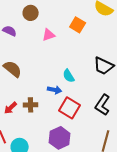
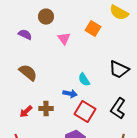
pink triangle: (49, 35) -> (64, 39), turned -48

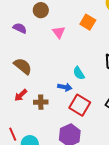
red arrow: (26, 112) -> (21, 95), moved

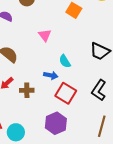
pink triangle: (59, 32) -> (45, 35), moved

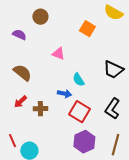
pink triangle: (45, 35) -> (58, 54), turned -32
purple hexagon: (56, 123) -> (84, 142), moved

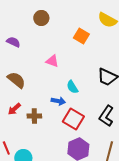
brown circle: (40, 17) -> (41, 18), moved

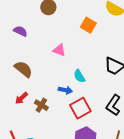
brown cross: (34, 116) -> (41, 105), turned 32
red square: (73, 119) -> (80, 108), turned 30

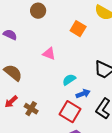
cyan semicircle: (79, 76) -> (69, 80), turned 88
blue arrow: (65, 90) -> (83, 94), moved, turned -32
red square: (80, 108) -> (70, 112), turned -30

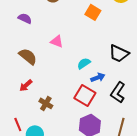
pink triangle: (49, 54) -> (57, 41), moved
brown cross: (31, 109) -> (46, 103), moved

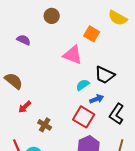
pink triangle: (57, 41) -> (73, 55), moved, size x1.5
black trapezoid: (119, 53) -> (105, 75), moved
brown semicircle: (28, 56) -> (14, 81), moved

